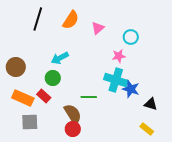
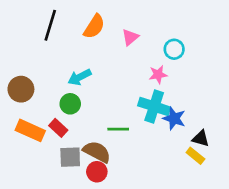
brown semicircle: (73, 114) -> (97, 152), turned -30
gray square: (30, 122) -> (70, 157), moved
yellow rectangle: (147, 129) -> (195, 156), moved

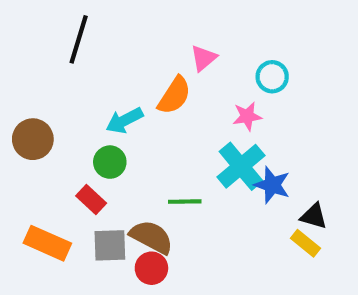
orange semicircle: (94, 27) -> (174, 95), moved
cyan cross: (154, 106) -> (241, 166), turned 32
orange rectangle: (30, 130) -> (47, 243), moved

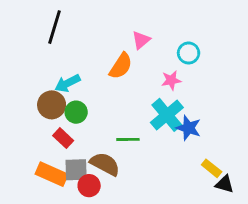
cyan arrow: (124, 120) -> (67, 83), moved
brown circle: (33, 139) -> (52, 105), moved
black triangle: (314, 216) -> (225, 184), moved
orange rectangle: (47, 243) -> (52, 174), moved
red circle: (151, 268) -> (89, 186), moved

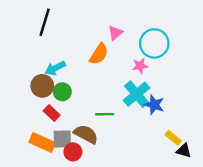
cyan circle: (189, 53) -> (154, 43), size x1.6

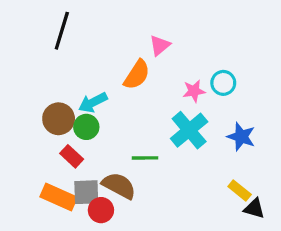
cyan circle: (154, 43) -> (223, 83), moved, size x0.6
cyan arrow: (55, 68) -> (93, 102), moved
blue star: (154, 105) -> (241, 137), moved

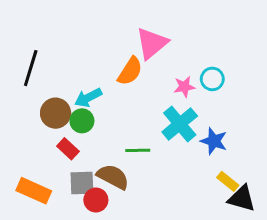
black line: (62, 31) -> (31, 68), moved
pink triangle: (160, 45) -> (152, 43), size x1.6
blue star: (241, 137) -> (214, 141), moved
orange rectangle: (59, 197) -> (34, 191), moved
black triangle: (254, 208) -> (242, 198), size x1.4

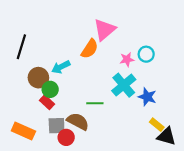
green circle: (82, 121) -> (50, 89), moved

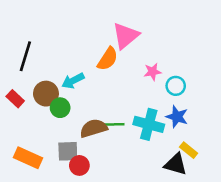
cyan circle: (146, 54) -> (176, 86), moved
cyan cross: (124, 85) -> (149, 124), moved, turned -35
red rectangle: (47, 102) -> (15, 99), moved
brown semicircle: (78, 121) -> (93, 128), moved, turned -45
black triangle: (166, 136) -> (176, 164), moved

